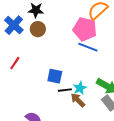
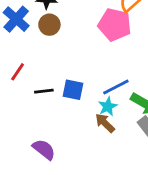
blue line: (88, 47) -> (116, 87), moved, turned -48
black line: (65, 90) -> (44, 91), moved

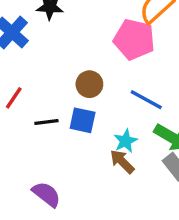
brown circle: (49, 25) -> (89, 84), moved
blue line: (116, 87) -> (146, 100), moved, turned 56

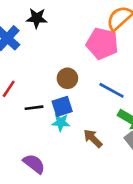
blue square: (83, 120) -> (62, 106), turned -30
cyan star: (126, 141) -> (61, 122), moved, turned 30

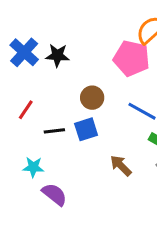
black star: (37, 18) -> (57, 55), moved
cyan star: (61, 122) -> (33, 167), moved

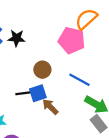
black line: (54, 131) -> (23, 93), moved
brown arrow: (121, 166) -> (50, 107), moved

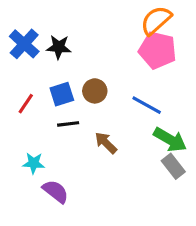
pink pentagon: (72, 40) -> (158, 50), moved
blue square: (38, 93) -> (62, 94), moved

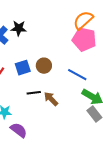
black star: (59, 47) -> (19, 28), moved
black line: (68, 124) -> (34, 93), moved

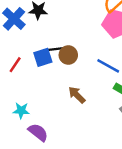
black line: (34, 93) -> (56, 49), moved

